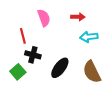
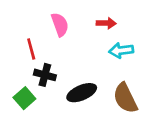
black ellipse: (60, 68) -> (82, 93), turned 30

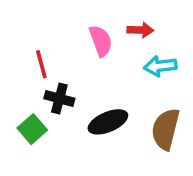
pink semicircle: (60, 25) -> (101, 41), moved
brown semicircle: (125, 98) -> (166, 129), turned 40

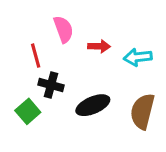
red arrow: (140, 30) -> (99, 46), moved
pink semicircle: (101, 41) -> (63, 29), moved

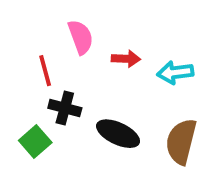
black ellipse: (93, 105) -> (118, 134), turned 48

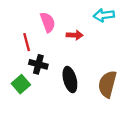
cyan arrow: (175, 73) -> (104, 15), moved
black ellipse: (118, 134) -> (70, 80), turned 50

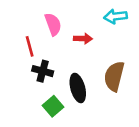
green square: (21, 84) -> (53, 106), moved
brown semicircle: (107, 84) -> (114, 76), moved

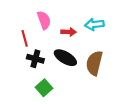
cyan arrow: (115, 16) -> (94, 24), moved
black ellipse: (78, 88) -> (65, 58), moved, turned -45

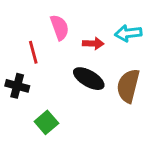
black cross: (35, 59) -> (17, 86), moved
green square: (44, 88) -> (46, 122), moved

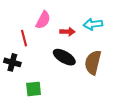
pink semicircle: (60, 27) -> (43, 20), turned 48
green square: (46, 122) -> (34, 89), turned 35

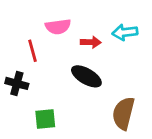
pink semicircle: (43, 20) -> (58, 27), turned 54
brown semicircle: (93, 62) -> (123, 113), moved

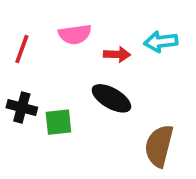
red line: (32, 51) -> (22, 49), moved, turned 35
green square: (45, 119) -> (58, 122), moved

